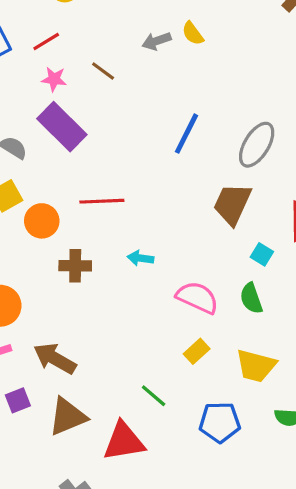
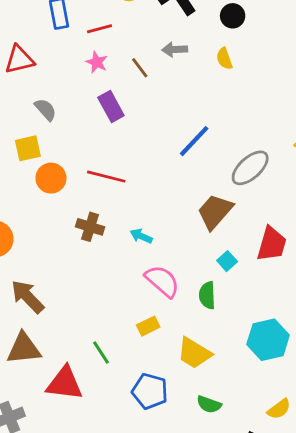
gray arrow: (157, 41) -> (175, 50), moved
purple rectangle: (62, 127) -> (111, 106), moved, size x0.7
cyan arrow: (141, 258) -> (141, 236), moved
brown cross: (75, 266) -> (90, 227), moved

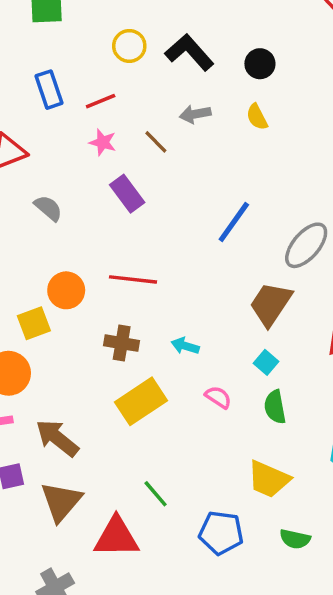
yellow square: (28, 148) -> (34, 323), moved
cyan square: (227, 261) -> (266, 362), moved
pink semicircle: (162, 281) -> (218, 397), size x0.6
yellow rectangle: (148, 326) -> (141, 401), moved, size x1.8
brown triangle: (24, 348) -> (61, 502), turned -36

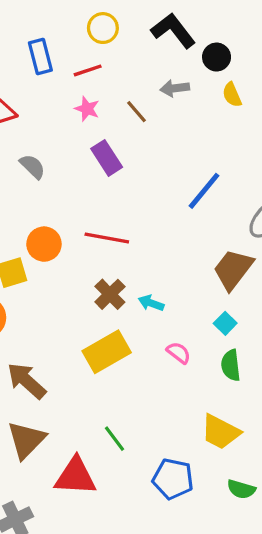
yellow circle: (129, 46) -> (103, 28), moved
black circle: (260, 64) -> (217, 57), moved
brown cross: (122, 343) -> (110, 294), moved, turned 32

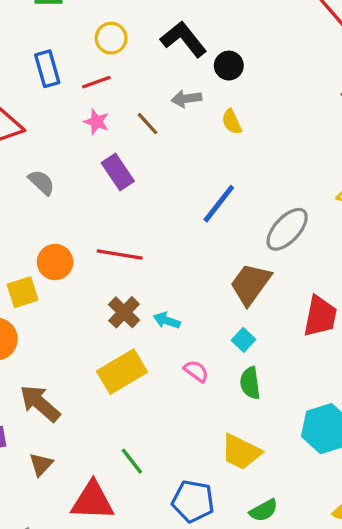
yellow semicircle: (232, 95) -> (232, 122), moved
brown triangle: (26, 440) -> (41, 464), size x0.6
green semicircle: (241, 489) -> (264, 510), turned -44

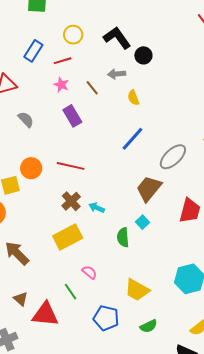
blue rectangle: (47, 69) -> (33, 51), turned 45
yellow semicircle: (232, 122) -> (133, 98), moved
pink semicircle: (196, 371) -> (89, 272), moved
green semicircle: (250, 383) -> (123, 237), moved
brown triangle: (41, 464) -> (21, 299), moved, turned -35

